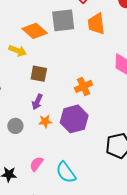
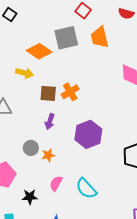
orange cross: (84, 86) -> (70, 92), moved
orange star: (45, 121) -> (48, 155), moved

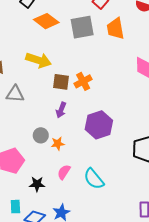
orange diamond: (39, 51) -> (46, 21), moved
yellow arrow: (24, 73) -> (38, 60), size x1.4

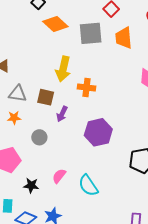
yellow arrow: (38, 60) -> (63, 69), moved, turned 80
orange cross: (83, 81) -> (87, 87), turned 30
brown square: (61, 82) -> (46, 97), moved
orange star: (58, 144) -> (14, 118), moved

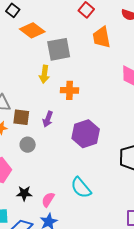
gray square: (91, 33) -> (59, 49), moved
yellow arrow: (63, 69) -> (44, 74), size x0.7
brown square: (46, 97) -> (21, 117), moved
pink semicircle: (59, 176) -> (48, 200), moved

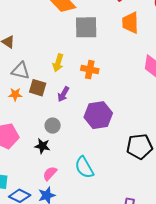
yellow arrow: (44, 74) -> (58, 63), moved
gray circle: (28, 145) -> (53, 126), moved
black star: (24, 193) -> (42, 146), moved

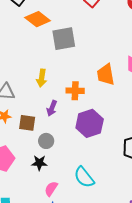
orange trapezoid: (130, 23) -> (106, 75), moved
orange cross: (90, 70) -> (75, 91), moved
brown square: (38, 88) -> (27, 123), moved

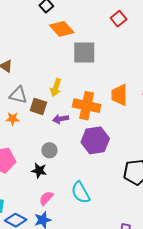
orange cross: (75, 91) -> (87, 106), size x1.5
purple arrow: (52, 108) -> (61, 119), turned 49
brown square: (27, 123) -> (38, 106), moved

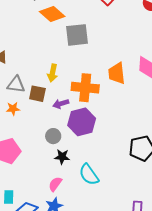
purple hexagon: (95, 140) -> (82, 122), moved
black star: (39, 171) -> (62, 157), moved

